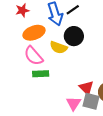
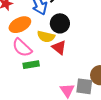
red triangle: (86, 88) -> (59, 47), moved

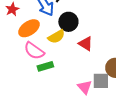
yellow semicircle: (46, 37) -> (56, 37), turned -36
red triangle: (59, 47) -> (86, 44), moved

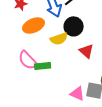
pink semicircle: (34, 51) -> (28, 60), moved
pink triangle: (85, 87) -> (77, 94), turned -35

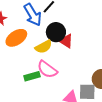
red triangle: (86, 51) -> (66, 41), moved
pink semicircle: (28, 60) -> (47, 69), moved

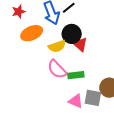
green rectangle: (32, 76) -> (76, 75), moved

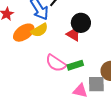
black circle: (72, 34) -> (81, 23), moved
yellow semicircle: (57, 46) -> (40, 30), moved

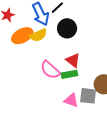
black circle: (81, 23) -> (67, 28), moved
red triangle: (74, 34) -> (73, 60), moved

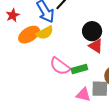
black circle: (67, 28) -> (92, 31), moved
red triangle: (73, 60) -> (96, 46), moved

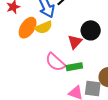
orange ellipse: (29, 35) -> (28, 28), turned -30
red triangle: (96, 46) -> (75, 42), moved, turned 35

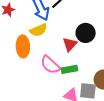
orange ellipse: (28, 28) -> (23, 46), moved, turned -35

